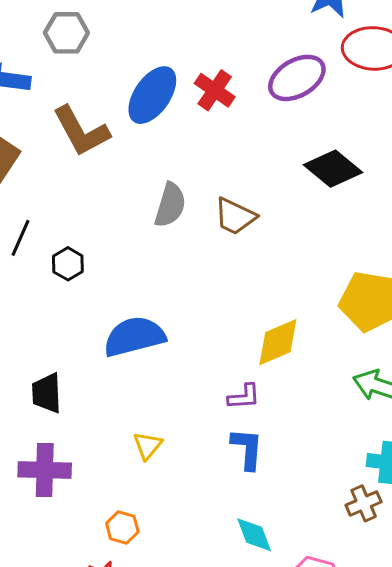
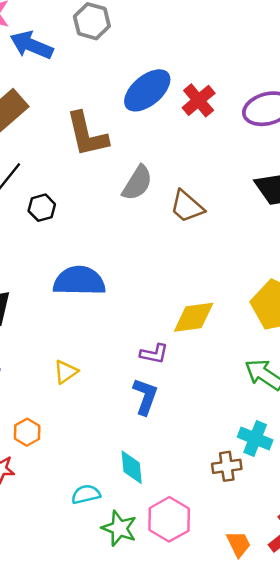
brown L-shape: (81, 131) -> (87, 134), moved

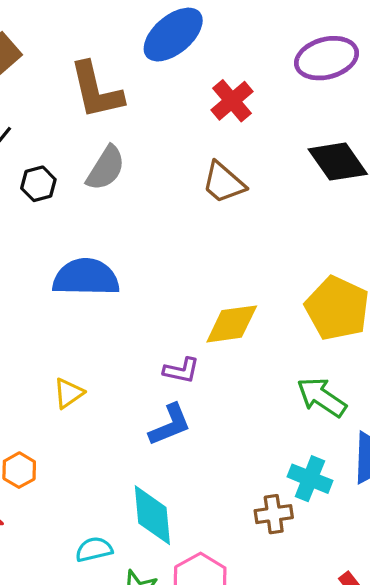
red cross: (199, 100) -> (232, 101), moved
gray semicircle: (137, 183) -> (106, 168), moved
blue L-shape: (145, 396) -> (170, 425), turned 48
cyan diamond: (132, 467) -> (152, 515), size x1.4

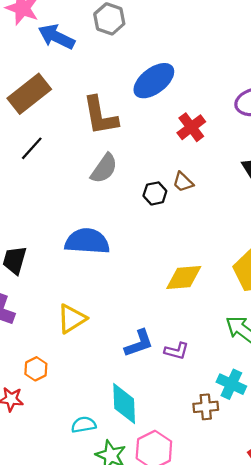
brown trapezoid: (224, 183) -> (183, 182), size x0.7
black hexagon: (38, 184) -> (155, 193), moved
purple L-shape: (181, 370) -> (176, 351), moved
yellow triangle: (69, 393) -> (72, 319), size x1.4

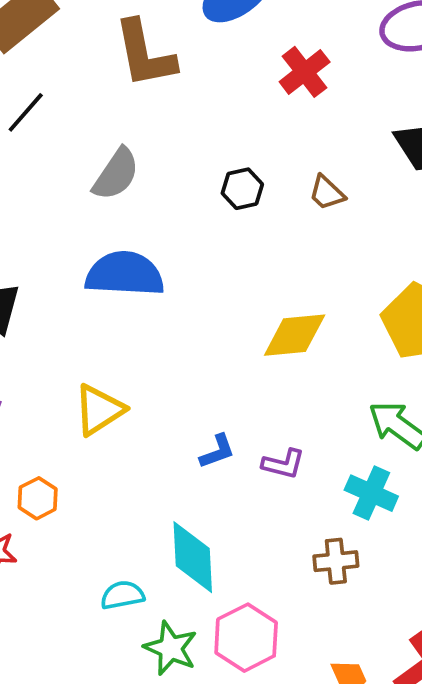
gray semicircle: (104, 168) -> (116, 174), moved
brown trapezoid: (183, 182) -> (327, 193), moved
blue L-shape: (139, 343) -> (217, 451), size x0.7
cyan cross: (231, 384) -> (371, 493), moved

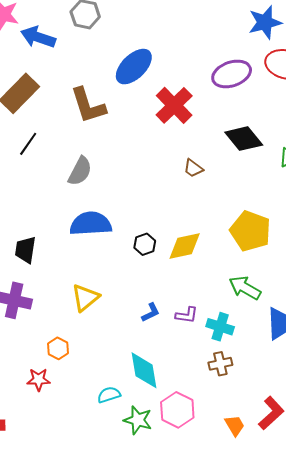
red cross: (305, 72) -> (174, 105), size x1.4
black hexagon: (242, 189) -> (145, 244), moved
cyan cross: (371, 493) -> (220, 327), moved

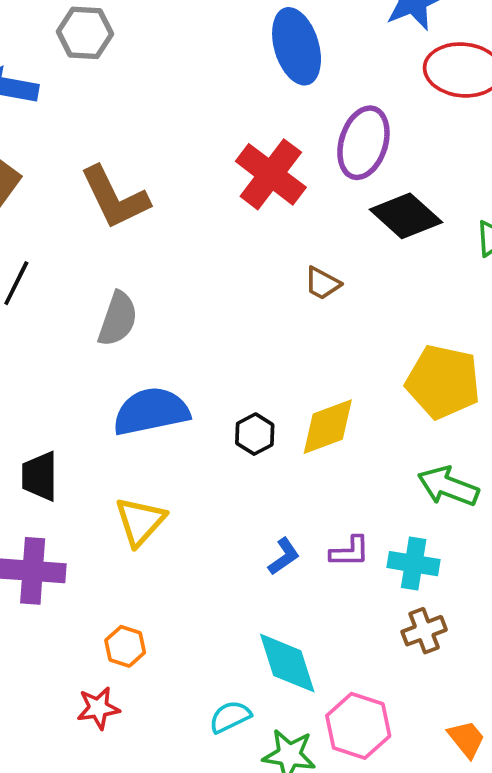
blue ellipse: (134, 67) -> (297, 46), moved, turned -54
purple ellipse: (232, 74) -> (363, 143), moved, turned -45
yellow triangle: (85, 298) -> (140, 521), moved

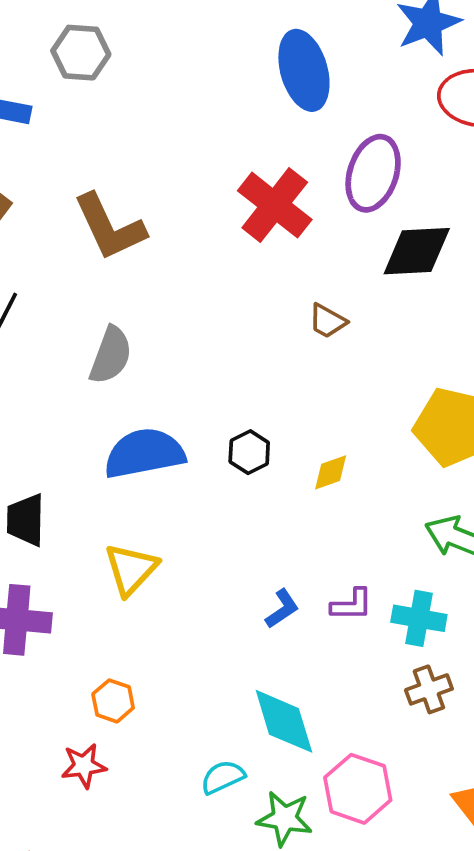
black diamond: (406, 216) -> (417, 251), turned -46
yellow diamond: (328, 427) -> (331, 472), size x0.6
black hexagon: (255, 434) -> (249, 452), moved

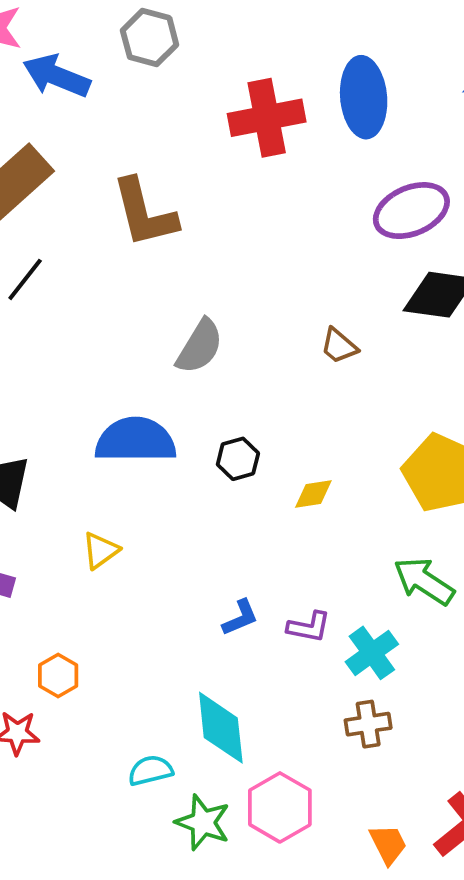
purple ellipse: (373, 173) -> (411, 211), turned 38
red cross: (275, 205) -> (267, 118), moved, turned 30
gray semicircle: (111, 355) -> (200, 346), moved
yellow triangle: (131, 569) -> (101, 550), size x0.7
cyan cross: (419, 618) -> (372, 653), turned 33

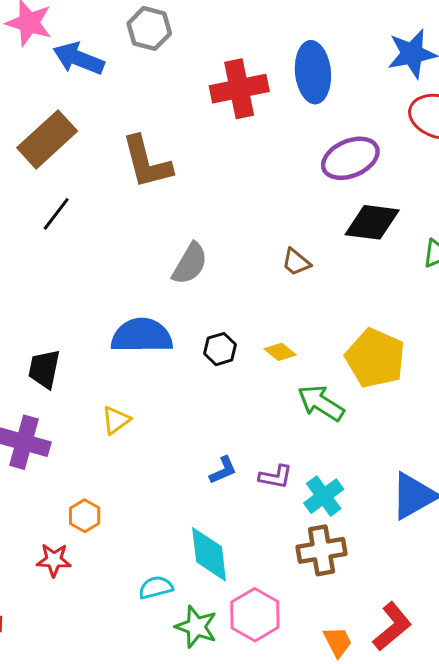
yellow diamond: (313, 494) -> (280, 352), moved, turned 48
green arrow: (424, 581) -> (321, 403), moved
brown cross: (368, 724) -> (321, 550), size x1.4

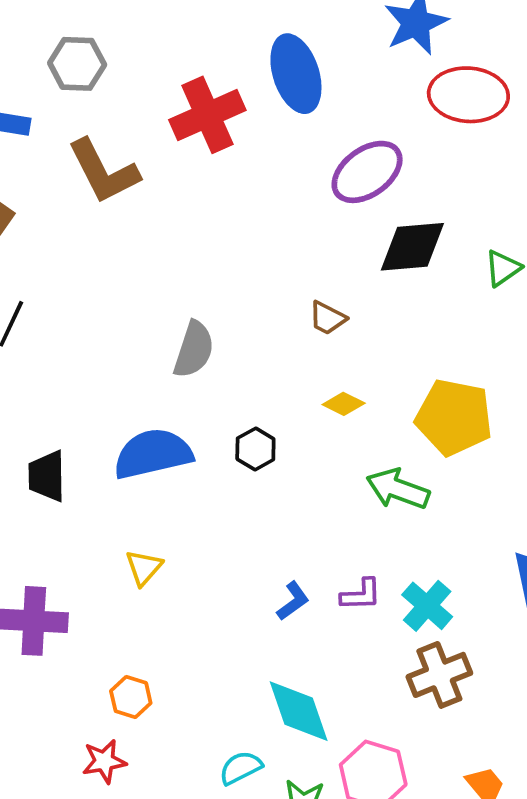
brown L-shape: (147, 162) -> (103, 171), moved
yellow diamond: (280, 352) -> (344, 404), moved
black trapezoid: (44, 369) -> (47, 476), moved

